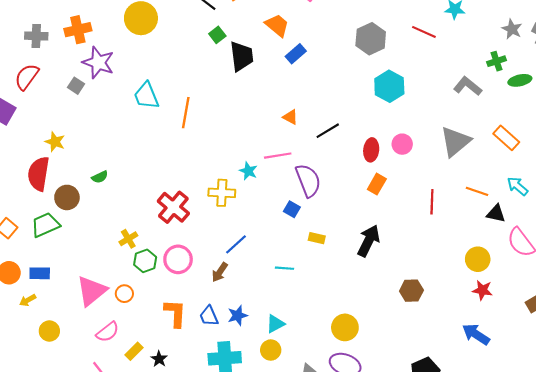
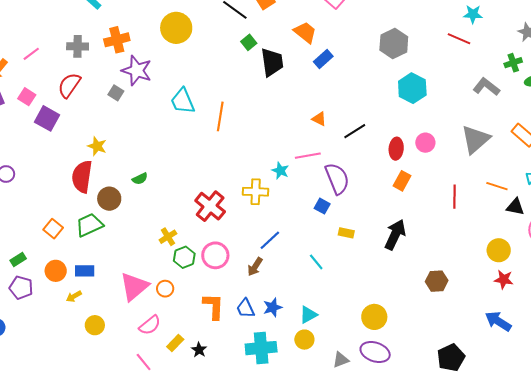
red line: (424, 32) -> (459, 39), moved
cyan line: (285, 268) -> (316, 262), turned 48

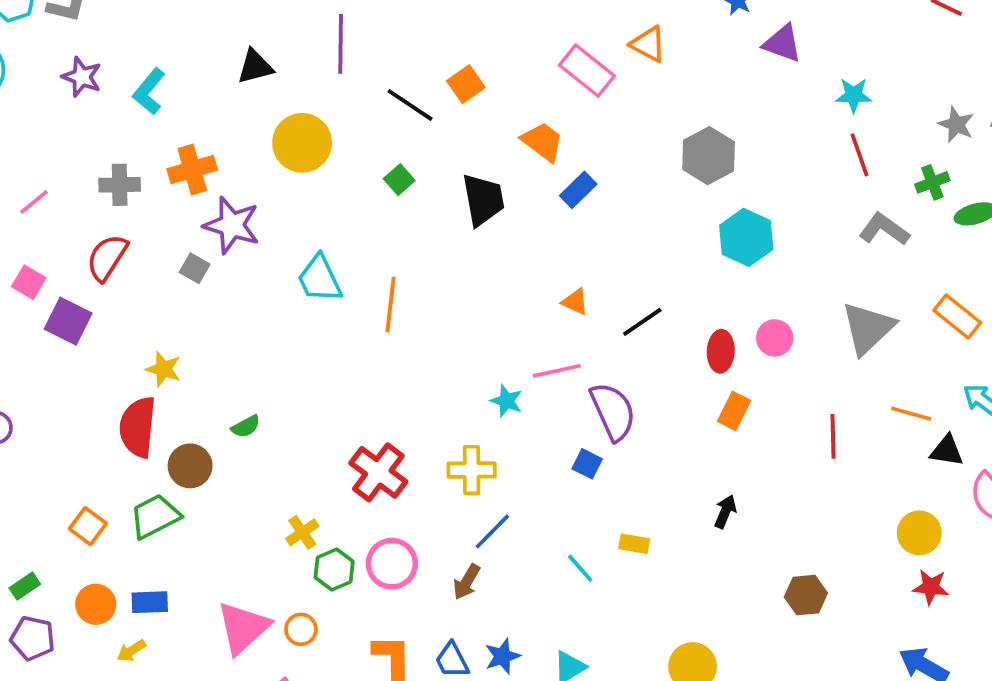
red line: (459, 39) -> (860, 155), moved, turned 50
green square: (249, 42) -> (399, 180), moved
yellow cross: (256, 192) -> (472, 470), moved
yellow rectangle: (346, 233) -> (634, 544), moved
black arrow: (395, 235) -> (725, 512), size x0.6

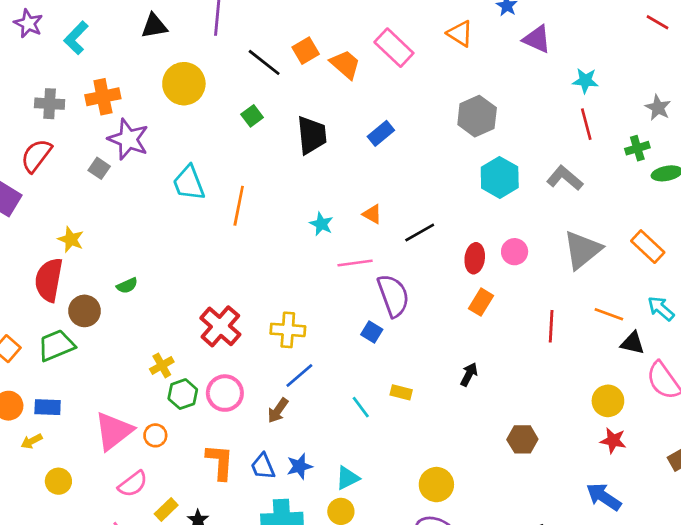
orange triangle: (648, 44) -> (460, 33), moved
orange trapezoid: (543, 142) -> (345, 64), moved
gray L-shape: (884, 229) -> (565, 178), moved
cyan star: (507, 401) -> (321, 224), moved

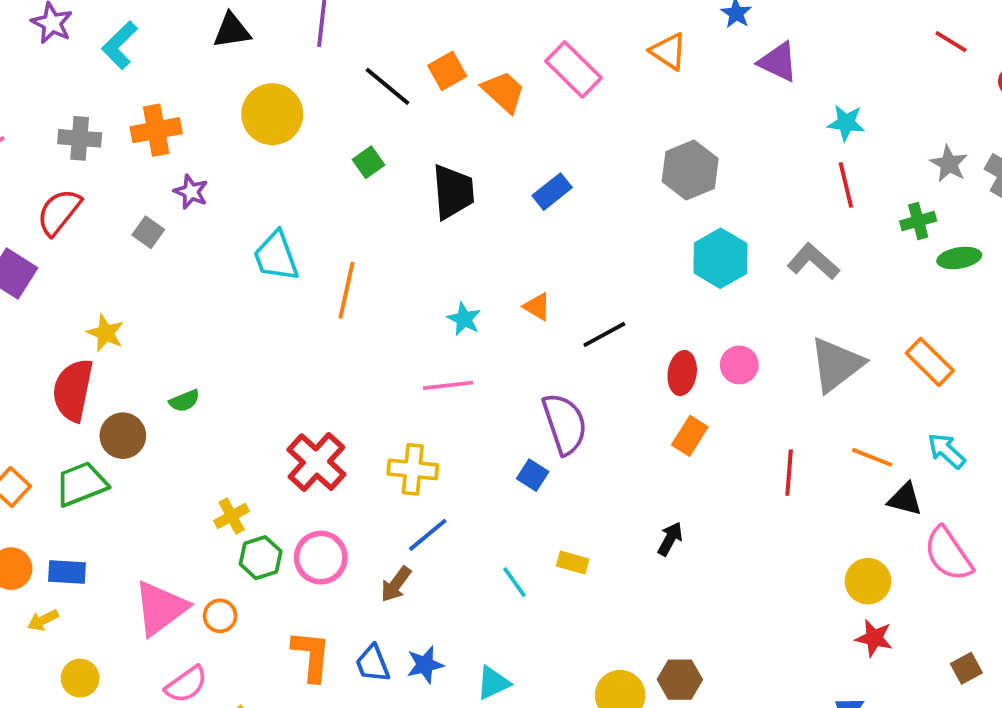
purple star: (128, 139) -> (191, 192), size x0.6
pink line: (355, 263) -> (448, 385), moved
brown hexagon: (522, 439) -> (680, 680), moved

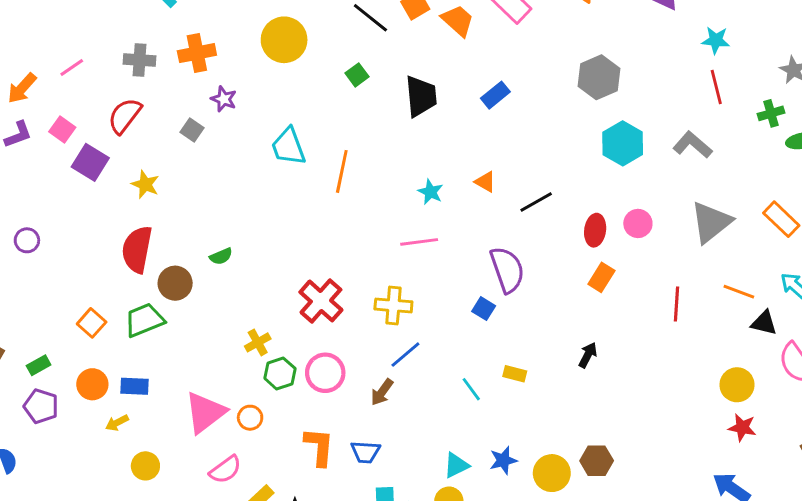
yellow star: (106, 333) -> (145, 184), moved
blue trapezoid: (373, 664) -> (365, 452), turned -64
blue star: (425, 665) -> (503, 460), moved

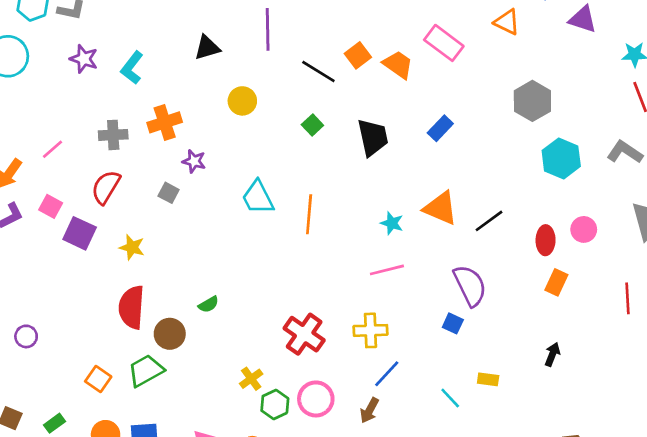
yellow circle: (284, 40) -> (242, 101), size x0.7
orange triangle: (485, 182) -> (441, 208), size x1.8
purple circle: (27, 240) -> (26, 336), moved

